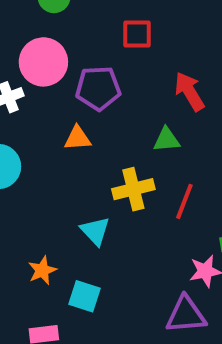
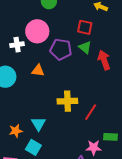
orange triangle: (78, 138) -> (38, 70), moved
green triangle: (166, 140) -> (85, 47), moved, turned 32
cyan triangle: (95, 231) -> (38, 124), moved

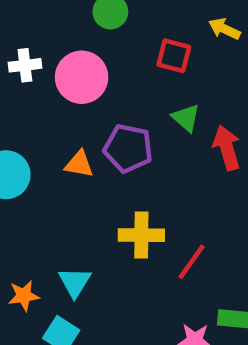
red square: (85, 27) -> (174, 56), moved
white cross: (17, 45) -> (25, 65), moved
purple pentagon: (61, 49) -> (128, 148), moved

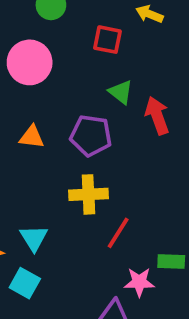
purple pentagon: (128, 148) -> (91, 136), moved
red line: (192, 262) -> (118, 233), moved

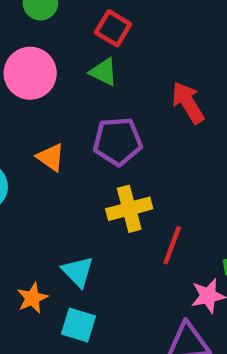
red square: (107, 40) -> (113, 28), turned 32
green triangle: (121, 92) -> (104, 72), moved
orange triangle: (32, 137) -> (51, 157), turned 40

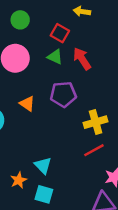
red arrow: (188, 103) -> (82, 59), moved
yellow cross: (129, 209) -> (96, 122), moved
red line: (172, 245) -> (94, 150), turned 42

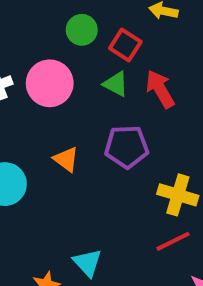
green circle: (20, 20) -> (82, 30), moved
yellow cross: (96, 122) -> (178, 195), turned 30

